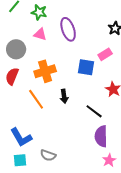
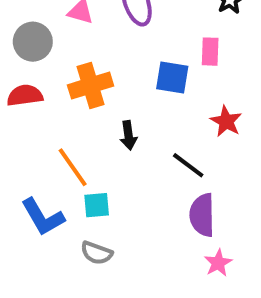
pink rectangle: (105, 54) -> (210, 52), turned -56
red semicircle: (12, 76) -> (25, 95), turned 60
orange line: (36, 99) -> (73, 167), moved
cyan square: (20, 160) -> (97, 205), moved

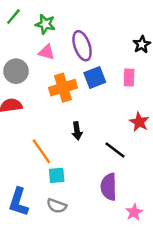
blue square: (172, 78) -> (95, 77), moved, turned -30
orange cross: (91, 85) -> (63, 88), moved
purple semicircle: (202, 215) -> (109, 187), moved
blue L-shape: (43, 217) -> (19, 202), moved, turned 48

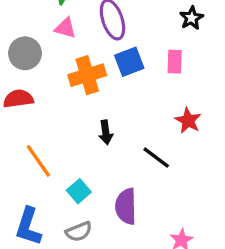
orange line: (41, 151) -> (38, 161), moved
cyan square: (57, 175) -> (79, 191), turned -36
purple semicircle: (109, 187) -> (126, 206), moved
gray semicircle: (57, 206) -> (79, 232), turned -42

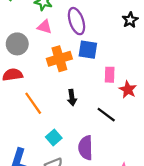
blue square: (129, 62) -> (88, 50), turned 30
pink rectangle: (175, 62) -> (110, 75), moved
orange line: (38, 161) -> (33, 103), moved

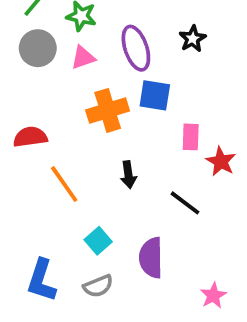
black star: (130, 20) -> (193, 39), moved
pink triangle: (45, 27) -> (83, 58), turned -35
gray circle: (17, 44) -> (38, 48), moved

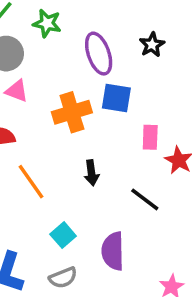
pink triangle: (83, 58) -> (17, 91), moved, turned 40

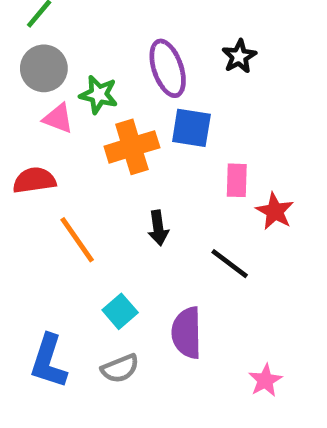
green star: (47, 23) -> (99, 95), moved

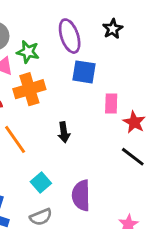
orange cross: (132, 147) -> (29, 89), moved
black line: (230, 264) -> (133, 157), moved

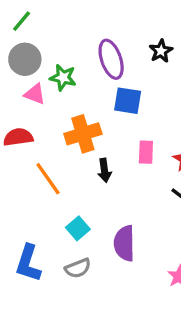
orange cross: (29, 89) -> (83, 134), moved
pink rectangle: (111, 104) -> (146, 152), moved

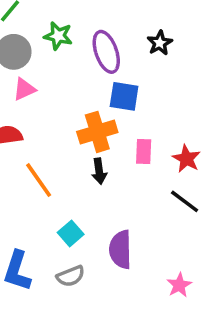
green star: (63, 78) -> (58, 36), moved
pink triangle: (35, 94) -> (24, 89), turned -45
orange cross: (83, 134) -> (97, 132), moved

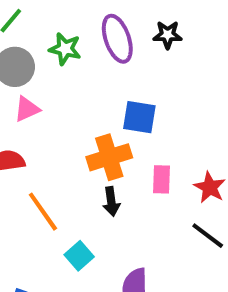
black star: (160, 43) -> (168, 35), moved, turned 30
purple ellipse: (106, 52) -> (117, 39), moved
cyan square: (71, 233) -> (79, 256), moved

